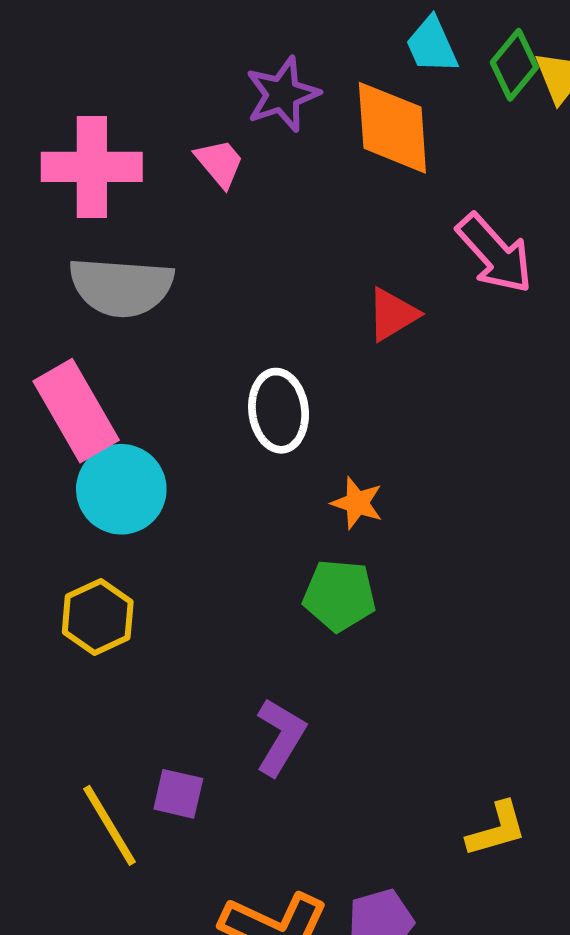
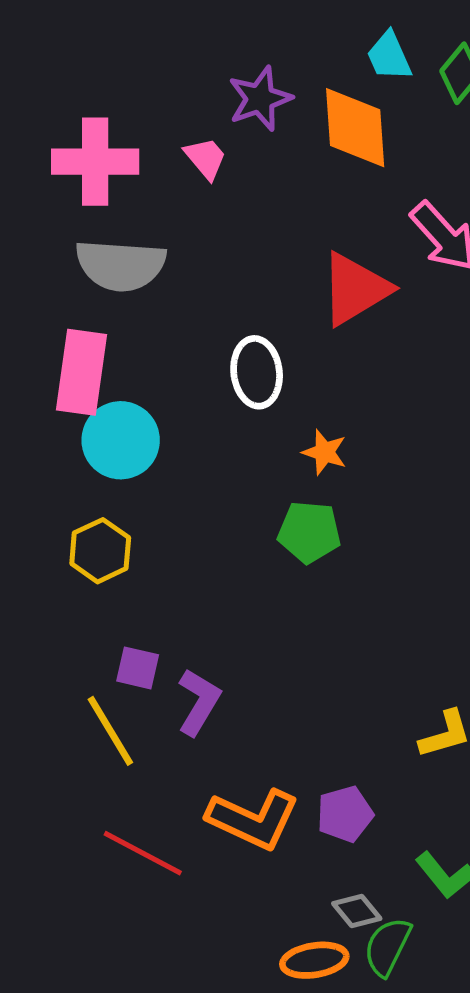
red triangle: (392, 314) -> (355, 289), size x1.6
pink rectangle: (76, 411) -> (82, 372), turned 38
purple L-shape: (280, 737) -> (199, 702), moved
purple square: (178, 794) -> (138, 668), moved

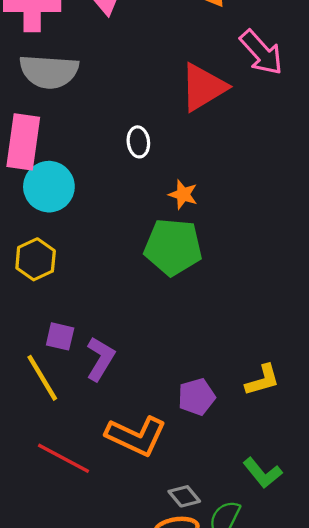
white ellipse: (257, 372) -> (138, 142), size x0.7
green pentagon: (309, 532) -> (173, 247), size x1.4
purple pentagon: (345, 814) -> (197, 397), moved
gray diamond: (357, 911) -> (184, 496), moved

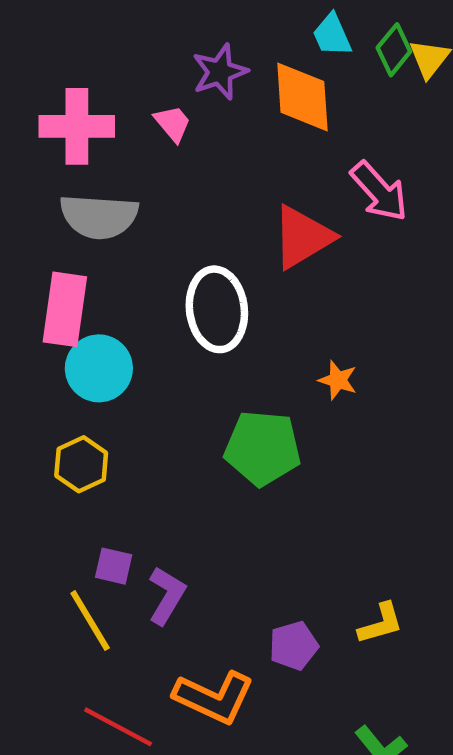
white ellipse: (138, 142) -> (217, 309), size x2.0
orange star: (183, 194) -> (338, 380), moved

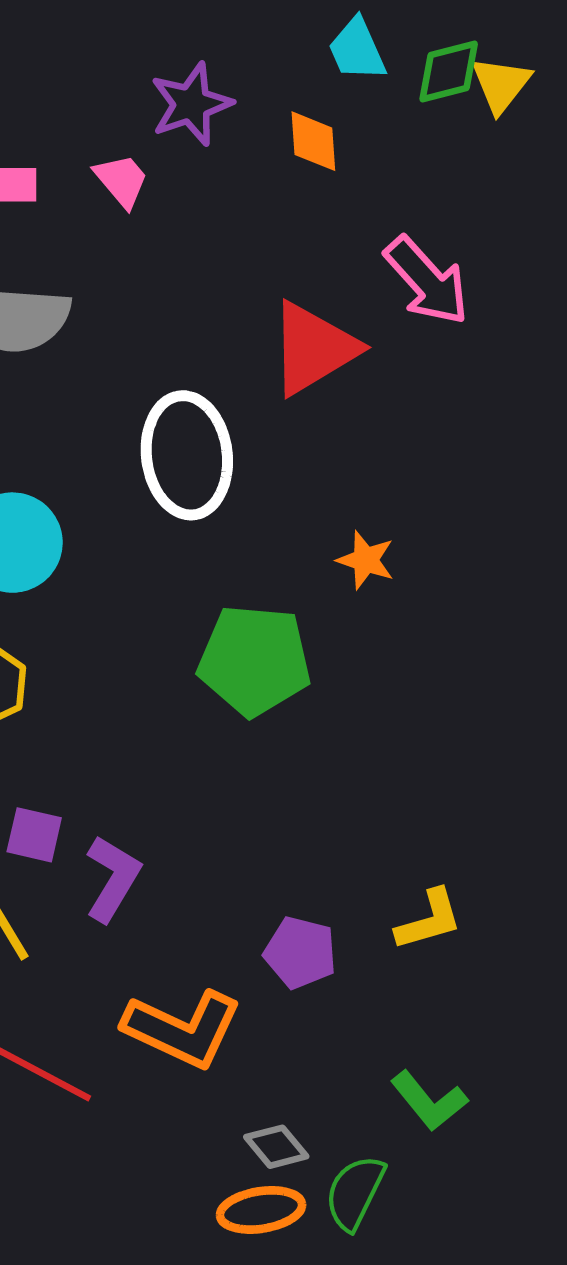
green diamond: (394, 50) -> (449, 71), turned 36
orange diamond: (302, 97) -> (313, 141), size x0.6
purple pentagon: (294, 646) -> (300, 953), turned 30

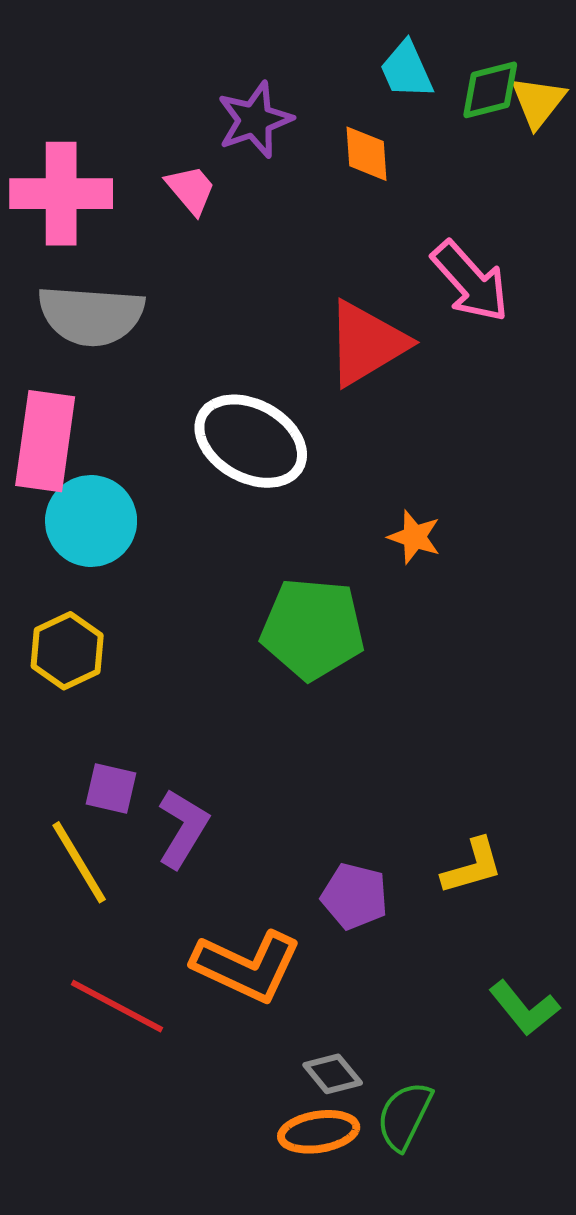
white ellipse: (187, 455) -> (251, 441), turned -54
green L-shape: (429, 1101) -> (524, 1008), moved

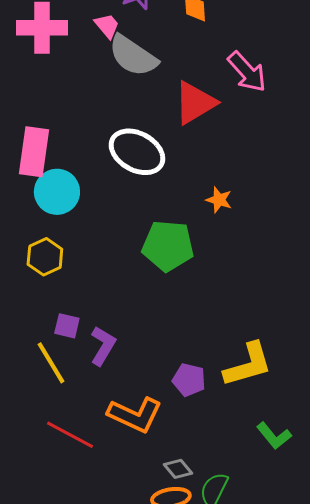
gray semicircle: (91, 315) -> (133, 56), moved, turned 30
yellow L-shape: (472, 866) -> (248, 365), size x1.6

